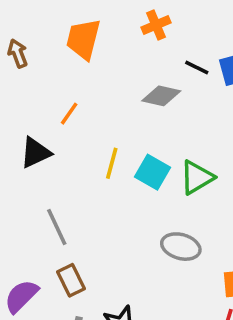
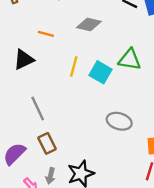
gray diamond: (161, 96) -> (89, 25), moved
orange line: (69, 114) -> (46, 34), turned 70
green triangle: (197, 177) -> (130, 60), moved, turned 40

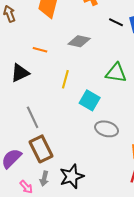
cyan square: (101, 72) -> (90, 100), moved
brown rectangle: (47, 143) -> (41, 149), size x1.4

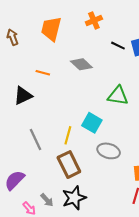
gray diamond: (79, 41) -> (81, 64), turned 30
yellow line: (65, 79) -> (68, 135), moved
brown rectangle: (41, 149) -> (69, 165), moved
gray arrow: (44, 179) -> (47, 200), turned -56

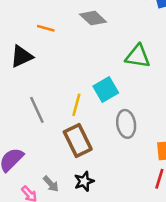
cyan square: (92, 123) -> (106, 89), turned 30
gray ellipse: (109, 151) -> (126, 124), turned 65
black star: (74, 198) -> (84, 181), size x0.7

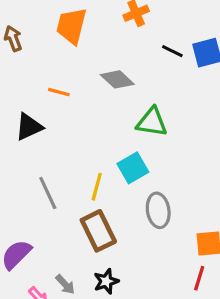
green triangle: (138, 56) -> (152, 122), moved

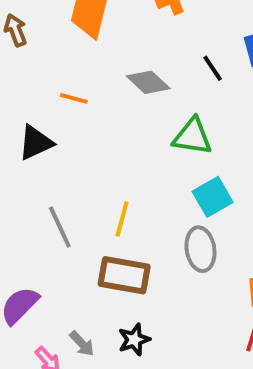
black line: (172, 51) -> (213, 68), moved, turned 30
cyan square: (133, 168) -> (213, 197), moved
brown rectangle: (98, 231) -> (124, 275), turned -54

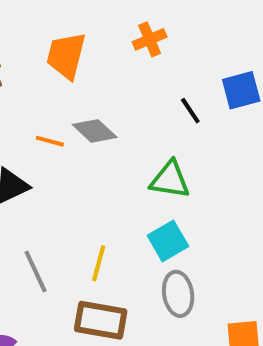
gray diamond: (148, 82) -> (95, 131), moved
cyan square: (213, 197) -> (168, 241), moved

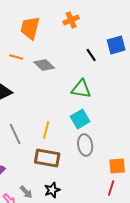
orange line: (50, 141) -> (16, 57), moved

